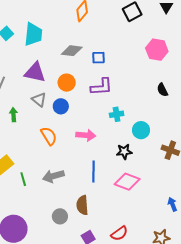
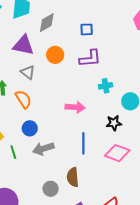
gray diamond: (72, 51) -> (47, 23), moved, turned -35
blue circle: (61, 106) -> (30, 128), moved
orange semicircle: (49, 136) -> (23, 99), moved

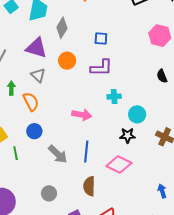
gray diamond: (47, 23) -> (62, 28), turned -35
black star: (114, 123) -> (128, 135), moved
gray arrow: (43, 149) -> (58, 154), moved, turned -125
brown semicircle: (73, 177) -> (89, 186), moved

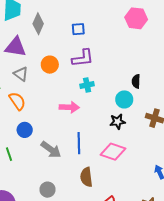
orange circle: (67, 61) -> (50, 65), moved
black semicircle: (162, 76) -> (136, 81), moved, turned 32
cyan cross: (114, 97) -> (87, 85), moved

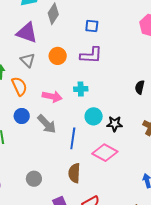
cyan cross: (87, 85) -> (81, 89), moved
cyan circle: (124, 99) -> (94, 116), moved
pink arrow: (69, 107) -> (52, 97), moved
gray arrow: (51, 150) -> (47, 124), moved

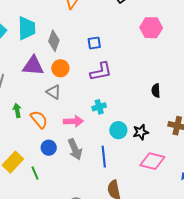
orange circle: (58, 56) -> (60, 68), moved
gray triangle: (28, 60) -> (54, 92), moved
gray arrow: (47, 124) -> (75, 149), turned 35
pink diamond: (105, 153) -> (152, 161), moved

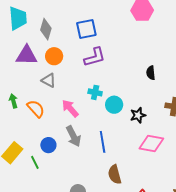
blue square: (94, 43) -> (86, 29), size x1.5
cyan cross: (99, 107) -> (95, 92), turned 32
pink arrow: (73, 121) -> (70, 108), turned -126
cyan circle: (118, 130) -> (114, 105), moved
blue circle: (49, 148) -> (48, 145), moved

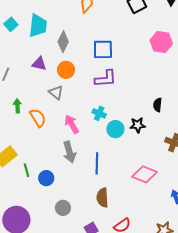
purple triangle: (27, 55) -> (39, 64), size x0.7
black star: (138, 115) -> (138, 125), moved
blue circle: (48, 145) -> (46, 178), moved

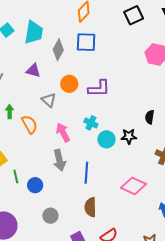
blue square: (103, 49) -> (86, 42), moved
orange circle: (66, 70) -> (69, 84), moved

